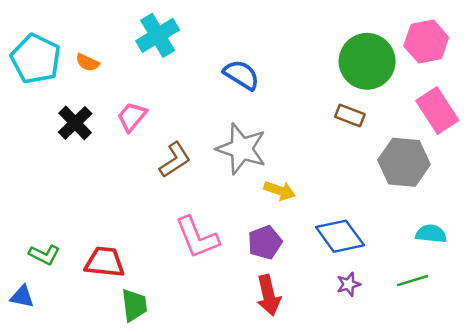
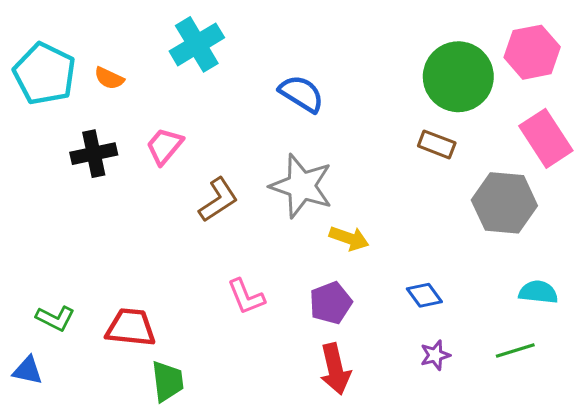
black cross: (75, 123) -> (94, 154), turned 32
blue diamond: (340, 236) -> (424, 295), size x0.6
pink L-shape: (197, 237) -> (246, 297), size x0.7

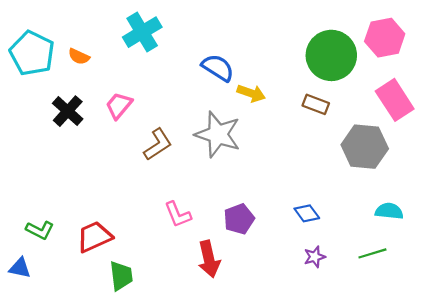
black cross: (94, 154) -> (68, 111), turned -36
yellow arrow: (349, 238) -> (251, 93), moved
red trapezoid: (131, 327) -> (94, 237), turned -30
red arrow: (335, 369) -> (209, 259), moved

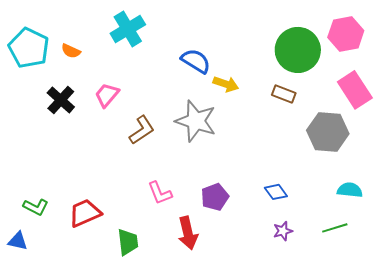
green trapezoid: (121, 276) -> (128, 242), moved

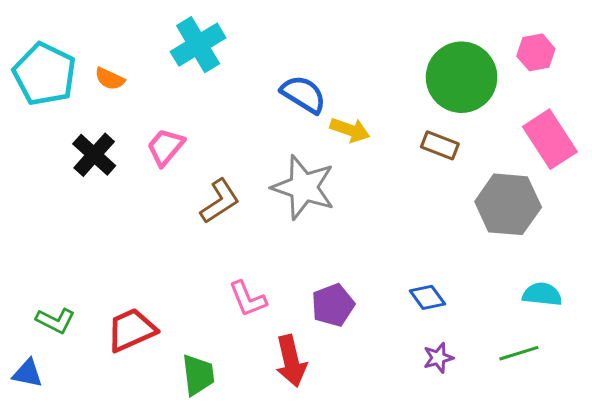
pink hexagon: (346, 34) -> (536, 52), size x0.7

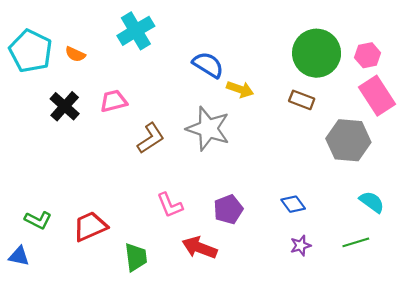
pink hexagon: (536, 52) -> (368, 55), moved
pink trapezoid: (165, 147) -> (114, 101), turned 36
cyan semicircle: (542, 294) -> (372, 202), turned 30
red arrow: (291, 361) -> (200, 248), turned 124

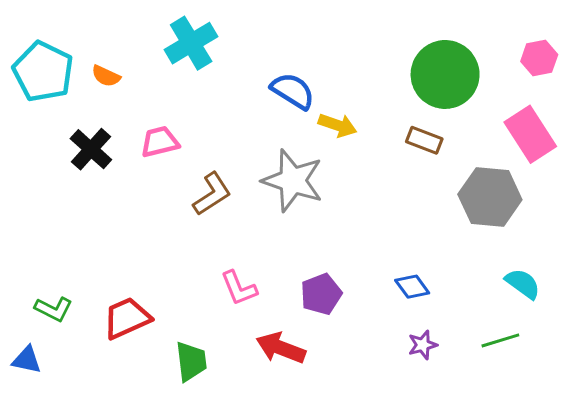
pink hexagon: (368, 55) -> (539, 58), moved

